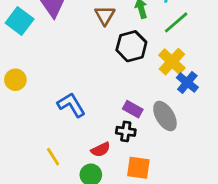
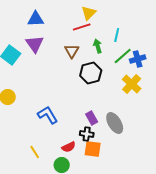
yellow cross: (172, 62) -> (132, 84), moved
blue cross: (187, 82) -> (138, 59), moved, turned 35
purple rectangle: (133, 109) -> (92, 118), turned 32
orange square: (138, 168) -> (93, 149), moved

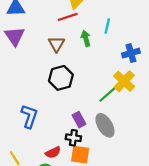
green line: (123, 56) -> (108, 94), moved
black hexagon: (91, 73) -> (61, 78), moved
blue L-shape: (48, 115) -> (29, 116), turned 50

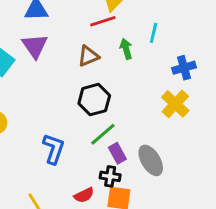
brown triangle: (56, 44) -> (88, 56), turned 36
green line: (108, 94) -> (103, 134), moved

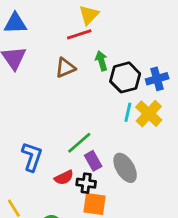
cyan line: (154, 33) -> (128, 112), moved
black hexagon: (94, 100) -> (125, 77), moved
red semicircle: (84, 195) -> (64, 178), moved

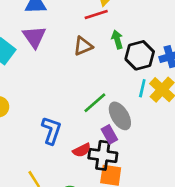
green line: (79, 143) -> (95, 103), moved
gray ellipse: (125, 168) -> (120, 116), moved
black cross: (86, 183) -> (103, 155), size x1.5

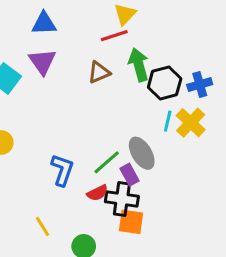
green arrow: (117, 39) -> (139, 65), size x1.5
green line: (95, 103) -> (107, 162), moved

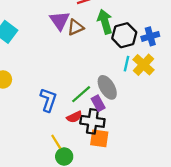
purple triangle: (42, 62) -> (60, 21), moved
yellow line: (42, 226) -> (56, 142), moved

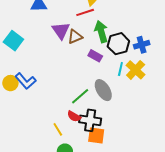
blue L-shape: (48, 100) -> (26, 81), moved, turned 120
purple rectangle: (98, 103) -> (95, 56), moved, turned -32
red semicircle: (74, 117) -> (74, 116), turned 56
yellow line: (56, 142) -> (58, 129), moved

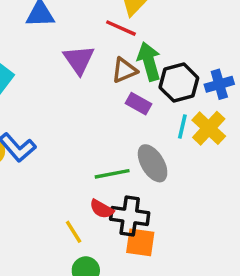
red line: (85, 12) -> (121, 28), turned 42
brown triangle: (75, 37) -> (124, 70), moved
green line: (80, 96) -> (112, 174), turned 30

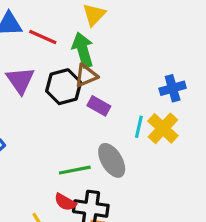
red line: (121, 28) -> (43, 37), moved
purple triangle: (79, 60) -> (20, 80), moved
green arrow: (149, 61) -> (83, 50), moved
black hexagon: (179, 83) -> (64, 87), moved

